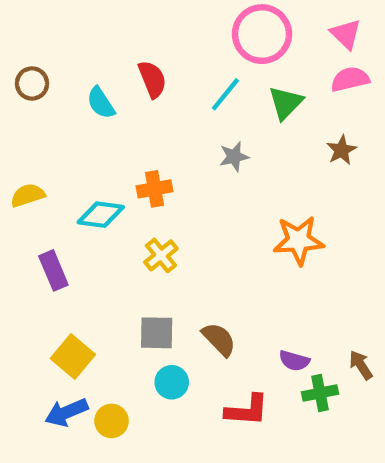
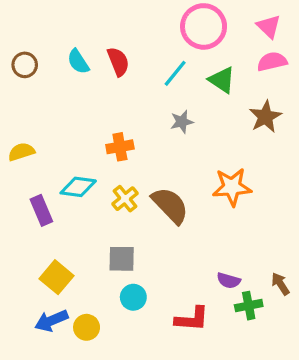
cyan semicircle: (101, 103) -> (78, 62), moved
green triangle: (286, 103) -> (222, 80), turned -40
brown star: (341, 150) -> (265, 117), size x1.4
cyan diamond: (101, 215) -> (78, 187), moved
brown semicircle: (219, 339) -> (170, 205), moved, size x1.4

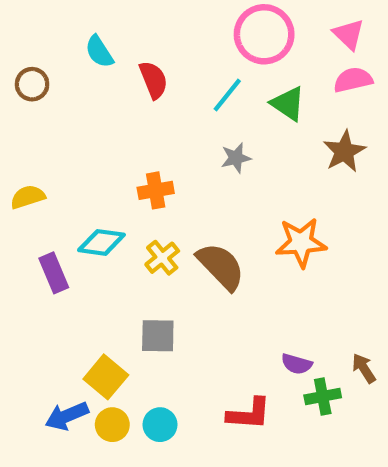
cyan semicircle: (78, 62) -> (99, 52), moved
yellow square: (56, 277) -> (106, 377), moved
cyan circle: (133, 297) -> (160, 425), moved

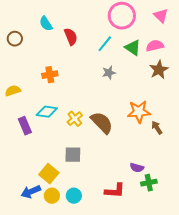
pink semicircle: (353, 80) -> (155, 46), moved
orange cross: (156, 190) -> (50, 75), moved
brown arrow: (364, 368) -> (157, 128), moved

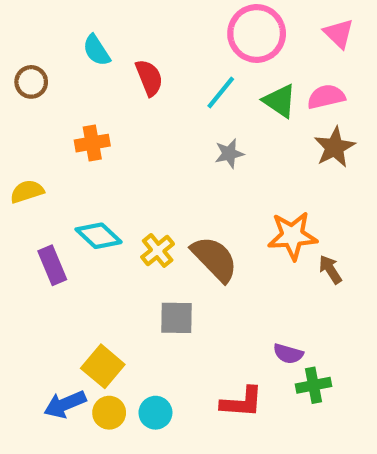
orange cross: (50, 75) -> (92, 143), moved
cyan diamond: (47, 112) -> (99, 236), turned 35
gray square: (73, 155) -> (177, 318), moved

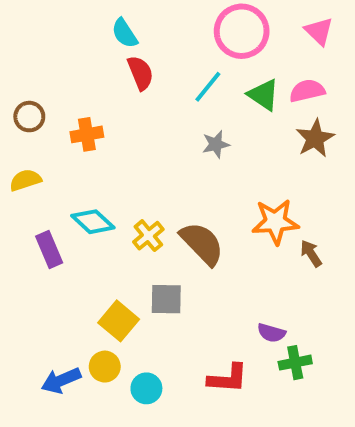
cyan semicircle: (96, 50) -> (125, 33), moved
brown circle: (31, 82) -> (29, 117), moved
yellow square: (103, 366) -> (119, 321), moved
yellow circle: (109, 413) -> (105, 367), moved

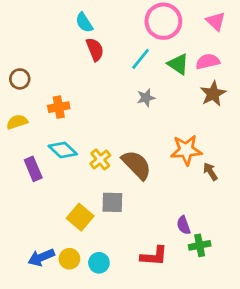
orange cross: (87, 134) -> (59, 107), moved
purple semicircle: (271, 333) -> (184, 225), turned 54
yellow circle: (105, 367) -> (69, 259), moved

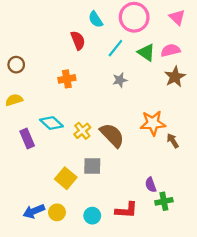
cyan semicircle: (84, 23) -> (96, 19), moved
orange cross: (59, 107) -> (67, 79), moved
cyan circle: (99, 263) -> (92, 216), moved

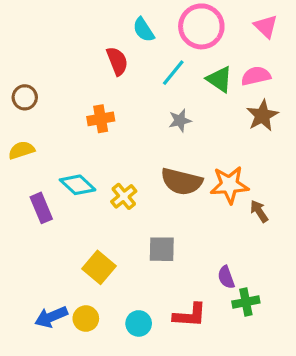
brown semicircle: (112, 135) -> (182, 182), moved, turned 148
gray square: (92, 166) -> (162, 249), moved

